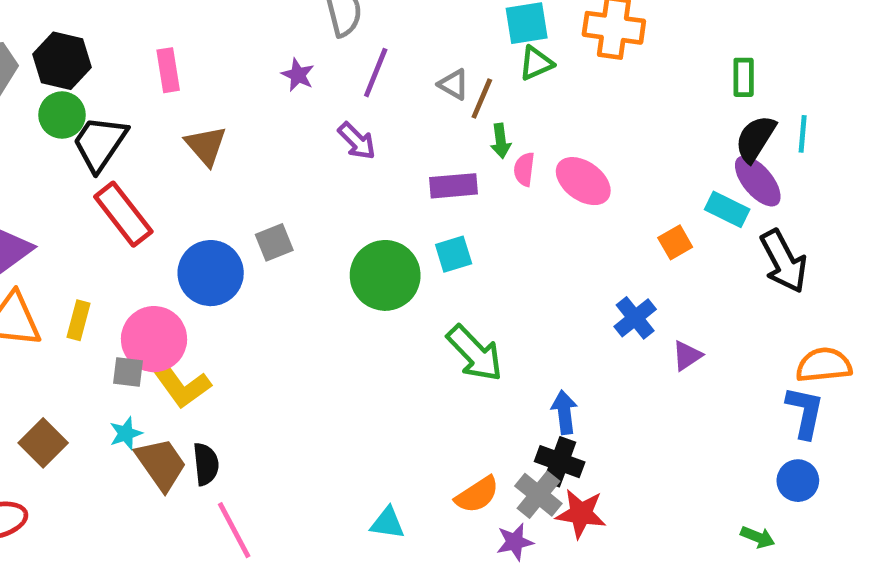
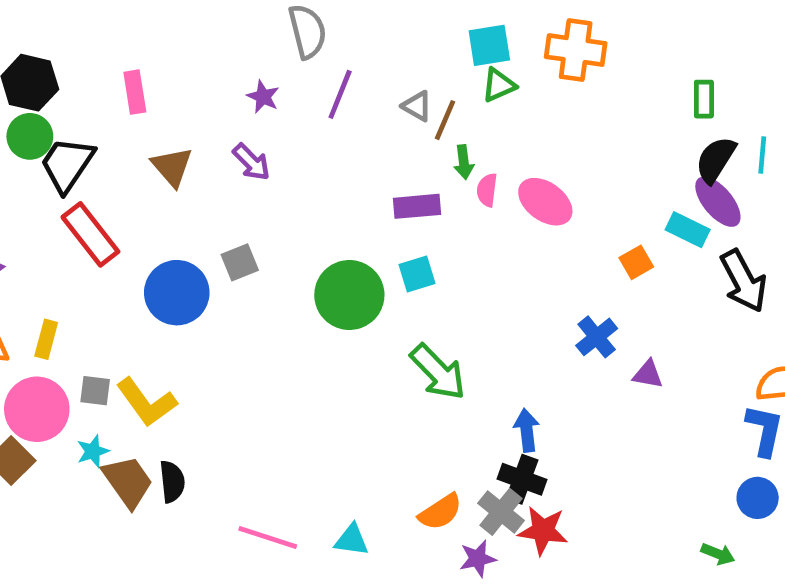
purple arrow: (357, 141) -> (251, 162), moved
pink circle: (154, 339) -> (37, 409), moved
purple triangle: (687, 356) -> (648, 374), turned 44
pink line: (234, 530) -> (268, 538), moved, turned -44

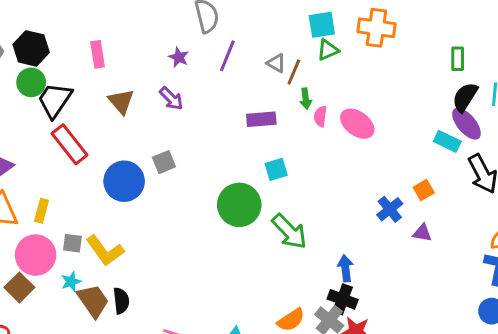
purple rectangle: (417, 206) -> (261, 119), moved
orange square: (636, 262) -> (424, 190), moved
green circle: (349, 295) -> (239, 205), moved

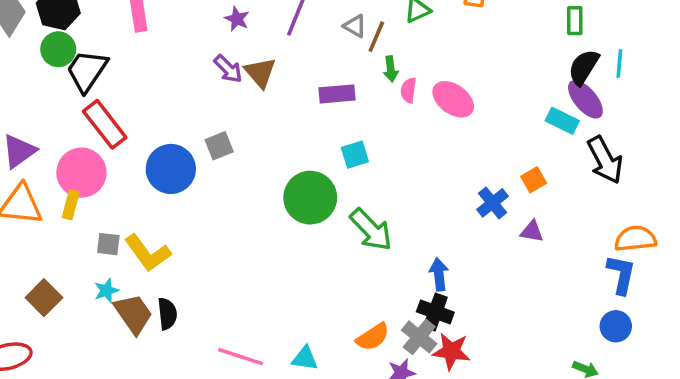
brown triangle: (121, 102) -> (260, 72), moved
pink circle: (36, 255) -> (81, 173), moved

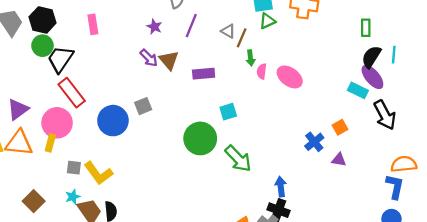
purple rectangle: (337, 94) -> (204, 74), moved

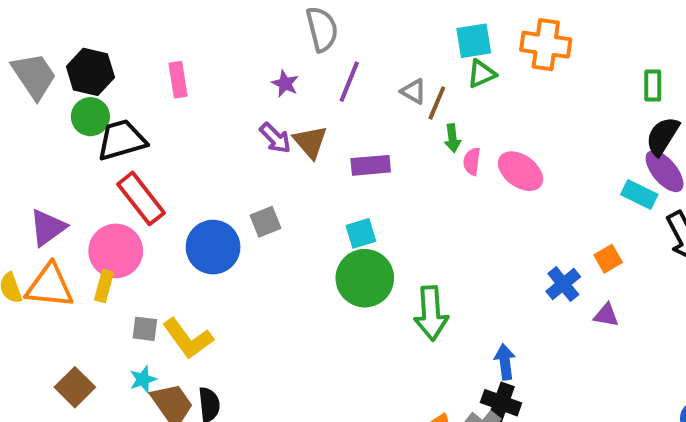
black trapezoid: (60, 59) -> (122, 140), turned 40
cyan square: (228, 112) -> (361, 233), moved
green arrow: (238, 159) -> (431, 313), turned 40

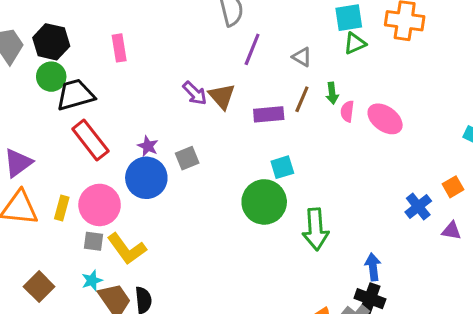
purple star: (285, 84) -> (148, 146), moved
brown line: (437, 103) -> (302, 99), moved
cyan square: (361, 233) -> (282, 167), moved
pink circle: (116, 251) -> (100, 205), moved

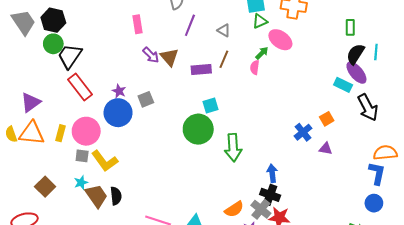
pink rectangle: (119, 48) -> (138, 24), moved
green arrow: (332, 93) -> (262, 53), moved, turned -128
black trapezoid: (75, 95) -> (70, 56), turned -40
pink ellipse: (385, 119) -> (280, 40), moved

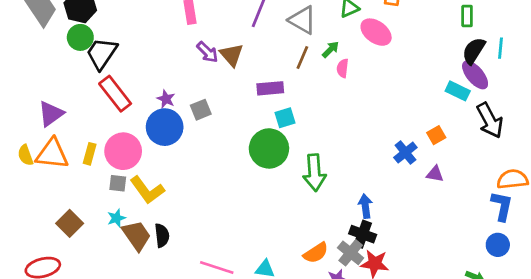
gray triangle: (224, 30) -> (302, 20), size x1.6
green arrow: (262, 53) -> (331, 49), moved
purple rectangle: (201, 69) -> (270, 88), moved

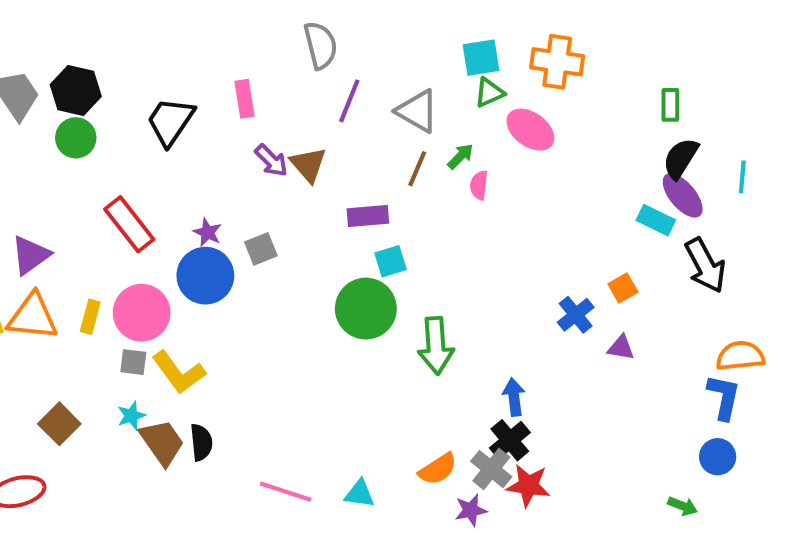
cyan line: (500, 48) -> (742, 177), moved
black trapezoid: (102, 53) -> (170, 121), moved
black cross: (363, 234) -> (510, 440), turned 30

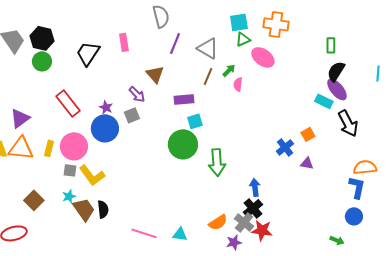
purple arrow: (271, 160) -> (137, 94), moved
cyan line: (742, 177) -> (378, 73), moved

